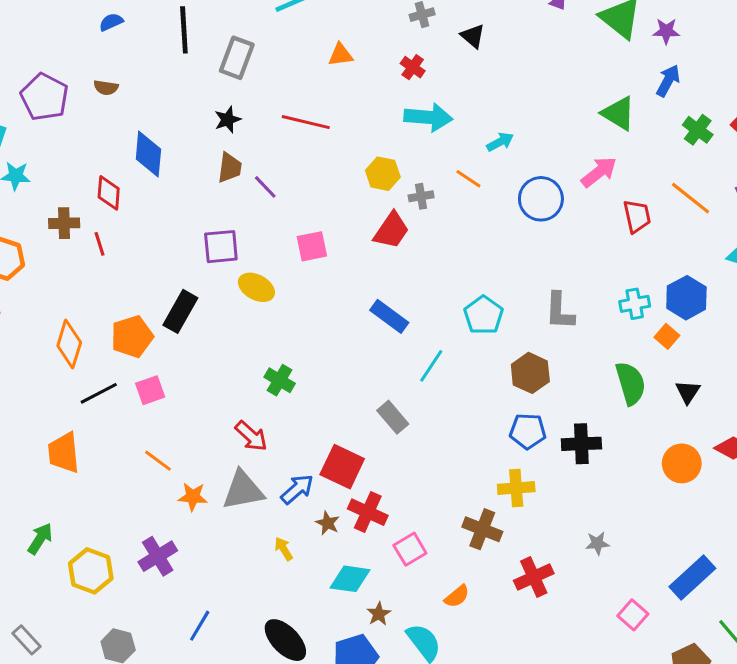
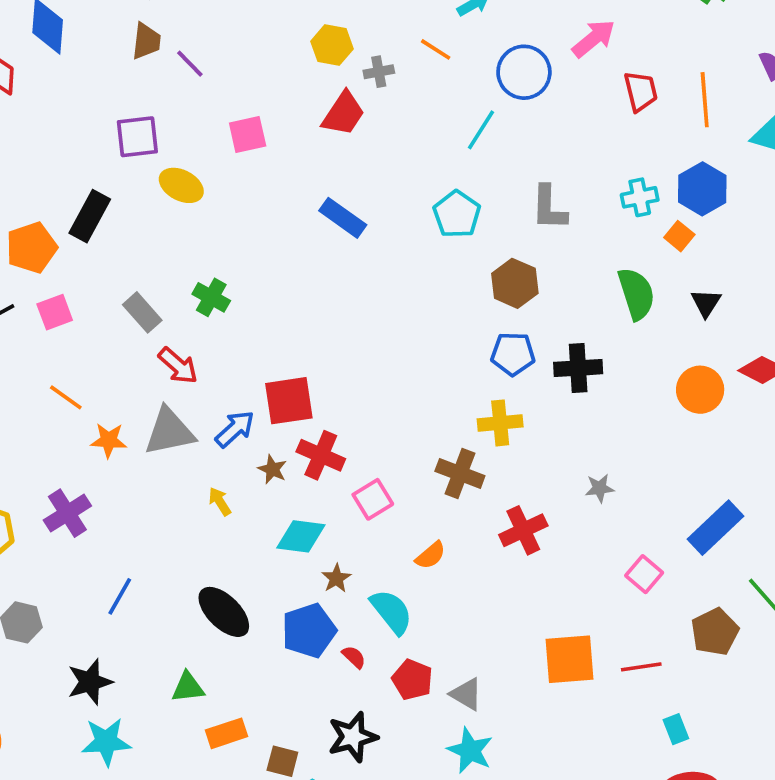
orange line: (691, 198) -> (705, 100), moved, turned 48
cyan line: (431, 366) -> (481, 130), moved
gray rectangle: (393, 417) -> (142, 312), moved
red square: (342, 467) -> (289, 401), turned -33

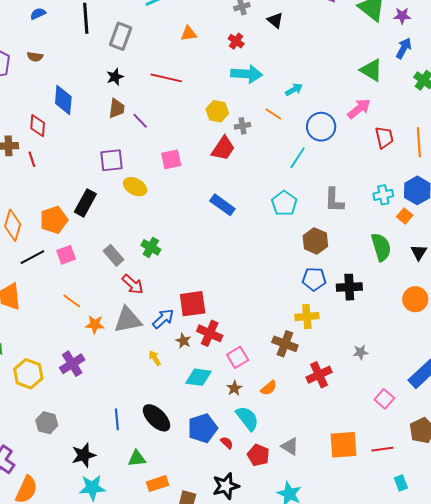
brown star: (336, 578) -> (234, 388), moved
blue line: (120, 596) -> (117, 419), moved, turned -35
gray triangle: (466, 694) -> (290, 446), moved

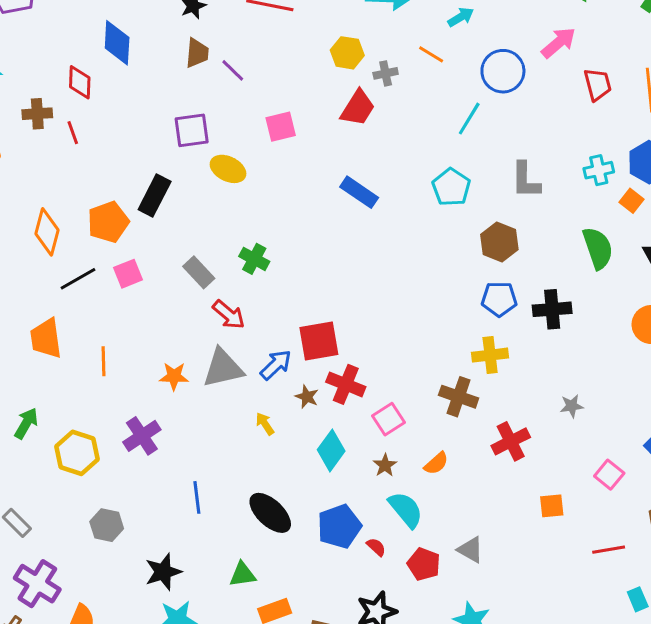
orange line: (72, 301) -> (104, 361), moved, turned 54
cyan diamond: (199, 377) -> (331, 450), turned -60
blue line: (117, 419) -> (197, 497), moved
orange square: (344, 445) -> (552, 506), moved, size x0.6

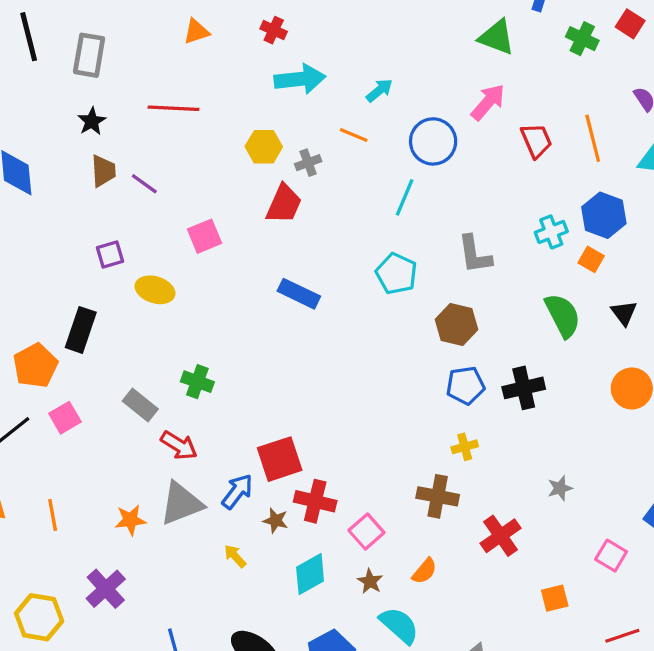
purple square: (192, 130) -> (110, 254), size x0.7
yellow cross: (490, 355) -> (465, 447), size x0.7
cyan diamond: (331, 450) -> (310, 574), turned 33

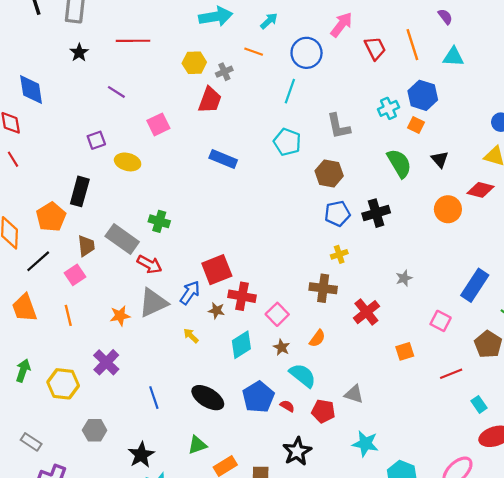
brown trapezoid: (103, 171) -> (86, 246), moved
gray rectangle: (140, 405) -> (122, 239), size x1.4
pink square: (65, 418) -> (75, 275), moved

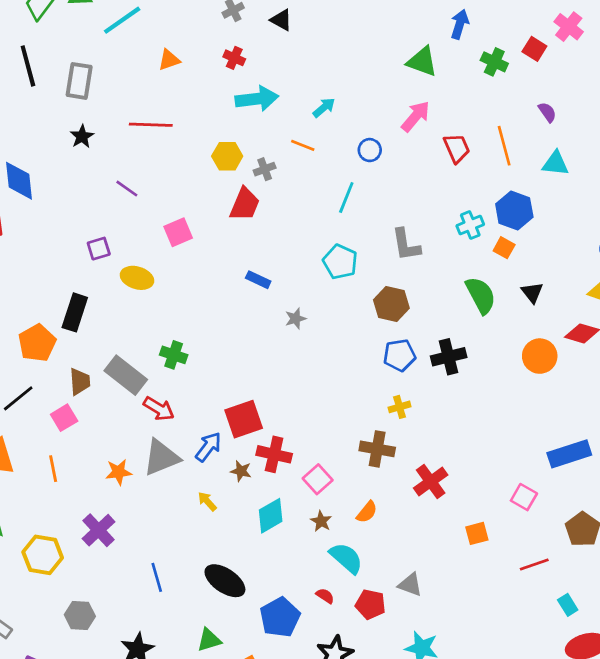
blue circle: (307, 53) -> (370, 150), size x0.6
blue rectangle: (223, 159) -> (258, 280), size x0.7
gray star: (404, 278) -> (296, 319), moved
blue rectangle: (475, 285) -> (569, 454), turned 36
blue pentagon: (258, 397) -> (280, 617), moved

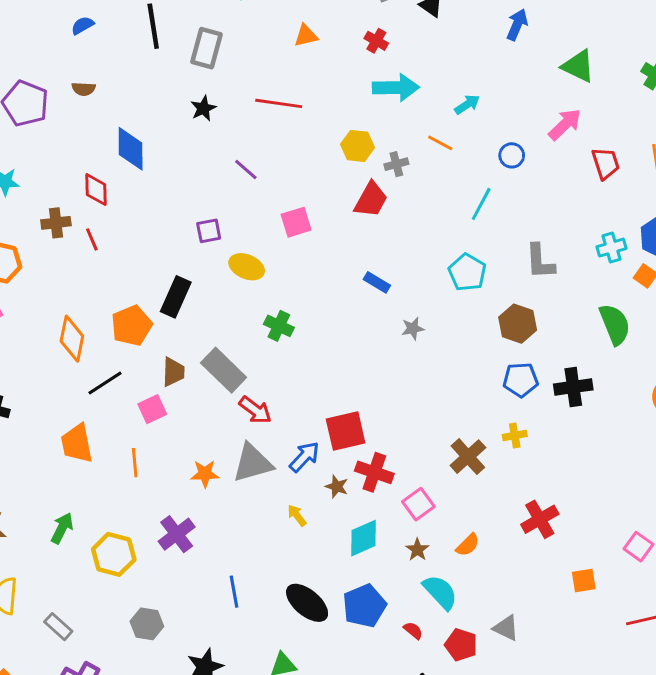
blue arrow: (460, 24) -> (517, 25), moved
green cross: (174, 355) -> (279, 326), moved
brown cross: (377, 449) -> (468, 457), moved, turned 32
blue pentagon: (280, 617) -> (364, 606), moved

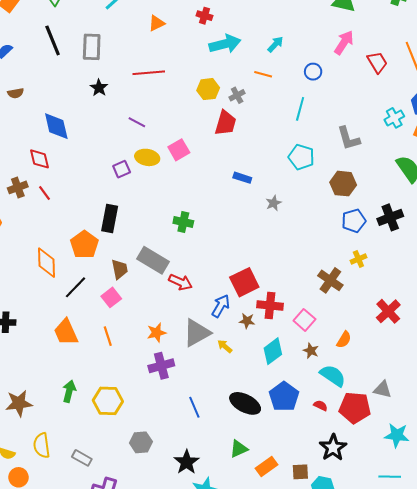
yellow ellipse: (247, 267) -> (147, 157), moved
gray triangle: (253, 463) -> (197, 333), moved
purple cross: (177, 534) -> (161, 366), moved, turned 35
red pentagon: (461, 645) -> (355, 408), size x1.4

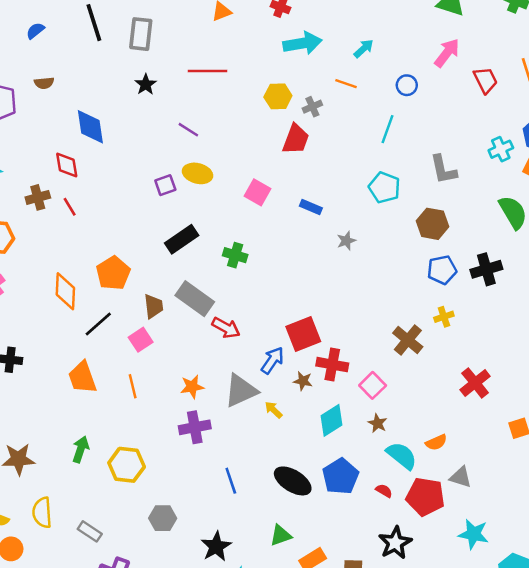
pink square: (179, 150) -> (258, 192), moved, turned -35
black rectangle: (110, 219) -> (182, 239), moved, turned 40
orange semicircle: (344, 340) -> (436, 442), moved, turned 30

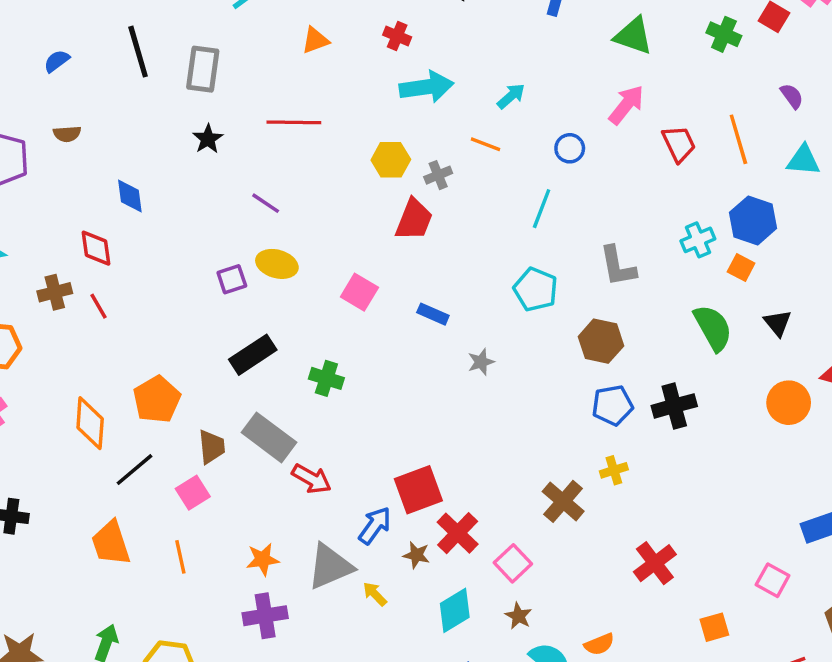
blue diamond: (90, 127) -> (130, 196), size x0.7
red cross: (332, 365) -> (458, 533), turned 32

